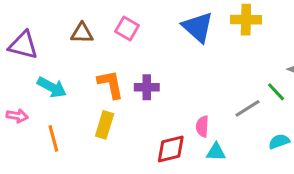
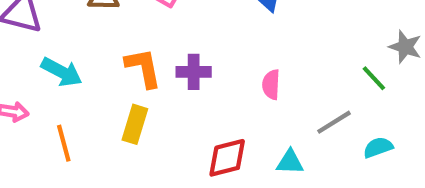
gray line: (247, 108) -> (334, 122), moved
pink semicircle: (202, 126) -> (271, 85), moved

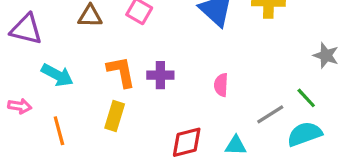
green line: (374, 78) -> (306, 98), moved
cyan semicircle: (378, 147) -> (305, 134), size x1.5

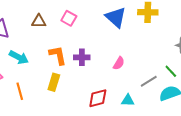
pink semicircle: (221, 85) -> (119, 63), turned -152

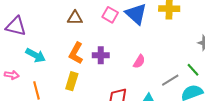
pink square: (69, 18) -> (110, 15), moved
brown triangle: (39, 21) -> (75, 18), moved
orange L-shape: (58, 55) -> (76, 53), turned -140

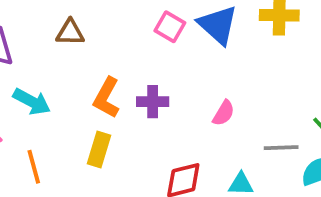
brown triangle: (75, 18) -> (70, 33), moved
gray line: (170, 80) -> (281, 148), turned 30

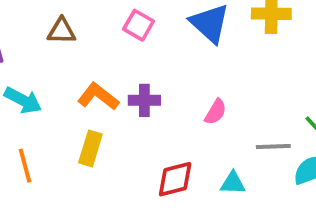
pink square: (170, 27) -> (139, 25), moved
orange L-shape: (107, 98) -> (98, 96), turned 99

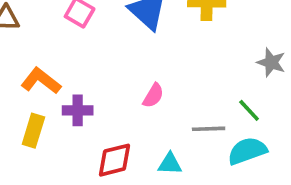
purple cross: (144, 100) -> (78, 110), moved

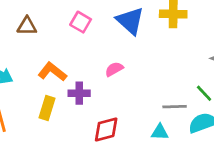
pink semicircle: (153, 96) -> (114, 69), moved, turned -150
cyan triangle: (170, 164) -> (160, 132), moved

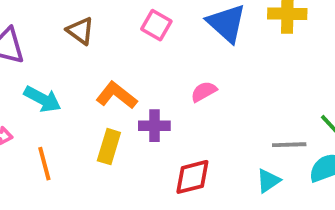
brown triangle: (27, 26) -> (80, 31), turned 35
cyan triangle: (160, 132) -> (268, 181), turned -36

